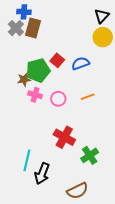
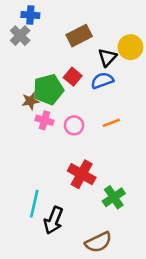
black triangle: (102, 16) -> (107, 57), moved
brown rectangle: (33, 28) -> (79, 36), moved, turned 48

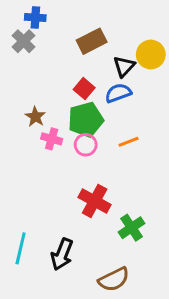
green pentagon: (48, 89) -> (86, 120), moved
brown star: (30, 101) -> (35, 117), turned -30
cyan line: (34, 204) -> (21, 248), moved

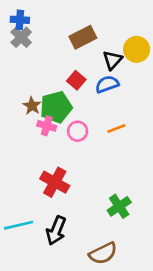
blue cross: (35, 18) -> (20, 20), moved
green pentagon: (86, 120) -> (56, 107), moved
red cross: (95, 201) -> (55, 182), moved
cyan line: (21, 248) -> (19, 225), turned 64

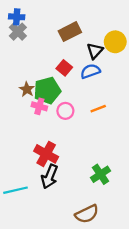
black arrow: (56, 230) -> (50, 177), moved

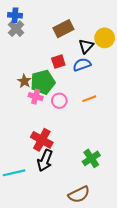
red square: (64, 68) -> (58, 62), turned 32

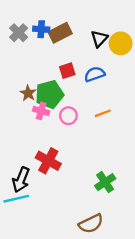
blue cross: (15, 15) -> (41, 29), moved
brown rectangle: (63, 29) -> (60, 33), moved
black triangle: (86, 46) -> (99, 39), moved
black arrow: (45, 160) -> (21, 180), moved

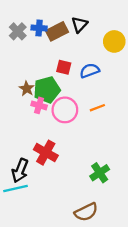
black triangle: (99, 39) -> (79, 25), moved
red square: (67, 71) -> (64, 67), turned 32
pink circle: (68, 116) -> (65, 110), size x1.5

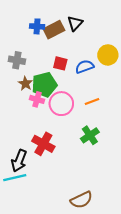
gray cross: (18, 31) -> (17, 60), moved, turned -35
yellow circle: (114, 41) -> (108, 55), moved
green cross: (100, 173) -> (90, 135), moved

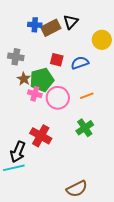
yellow circle: (108, 55) -> (102, 40), moved

